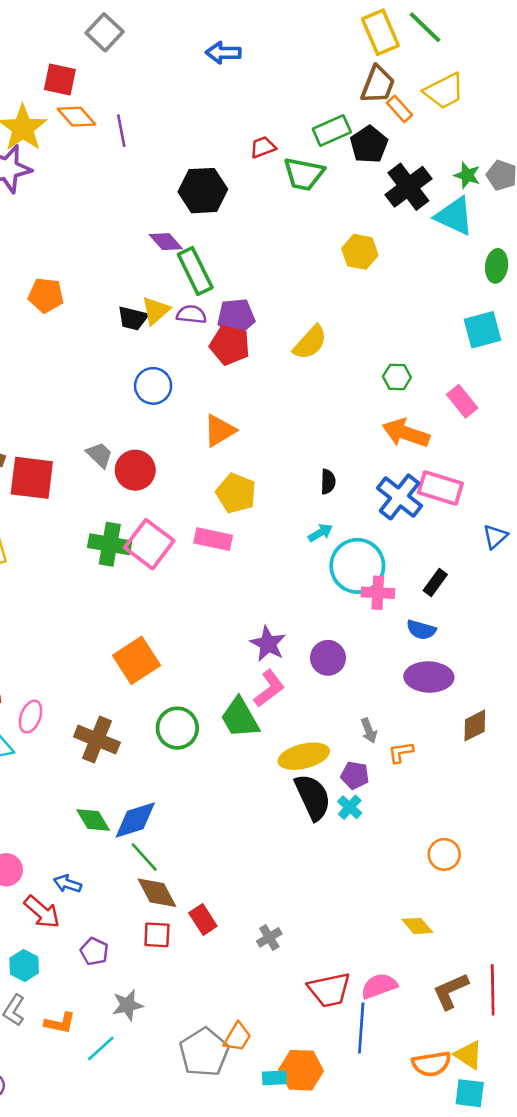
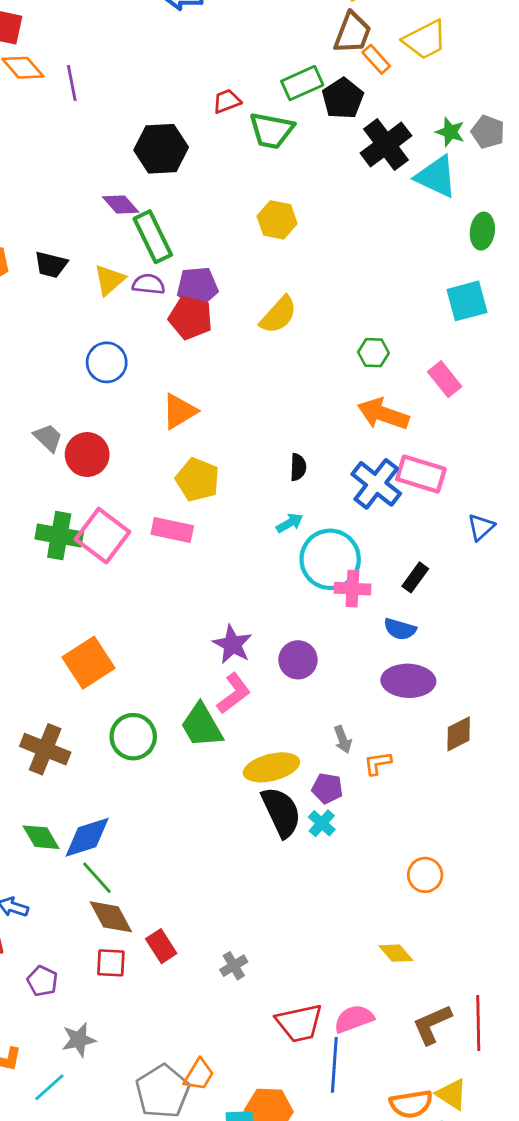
yellow hexagon: (360, 252) -> (277, 220), moved
black trapezoid: (133, 318) -> (51, 265), moved

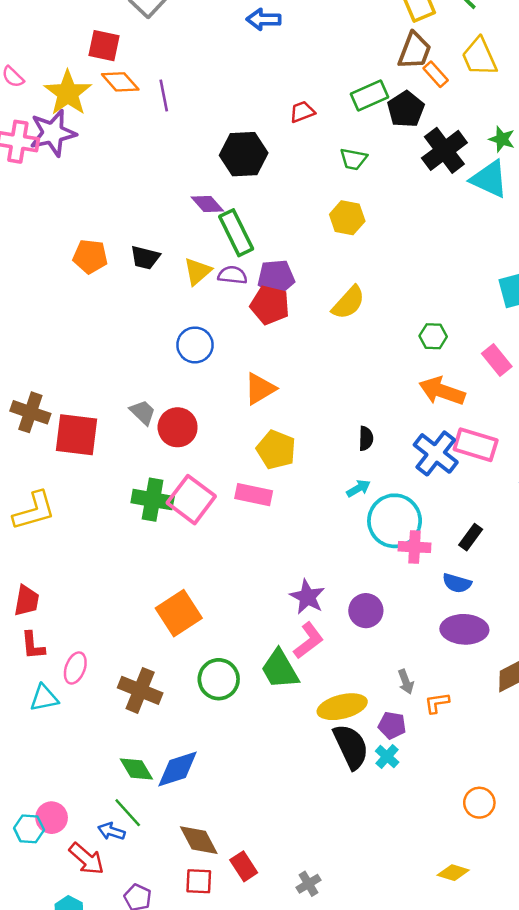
yellow trapezoid: (425, 40) -> (479, 57), turned 93
green trapezoid: (271, 131) -> (353, 159), moved, size x0.7
green line: (97, 878) -> (128, 813), moved
yellow diamond: (396, 953) -> (453, 873), turned -32

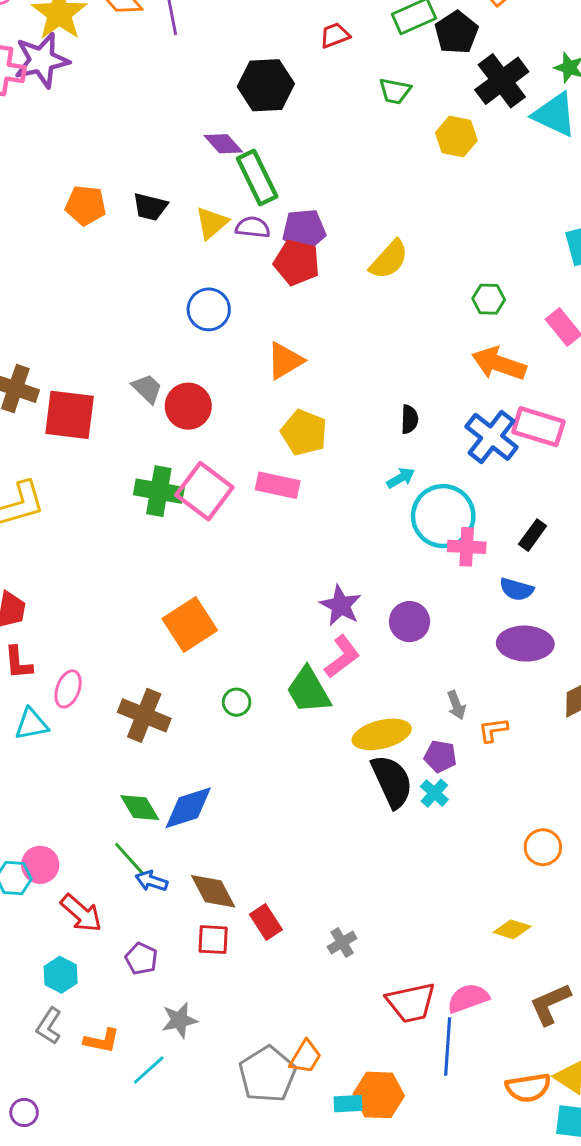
yellow hexagon: (347, 218) -> (456, 136), moved
green circle: (219, 679) -> (237, 702), size x0.6
blue arrow: (111, 831) -> (152, 881), moved

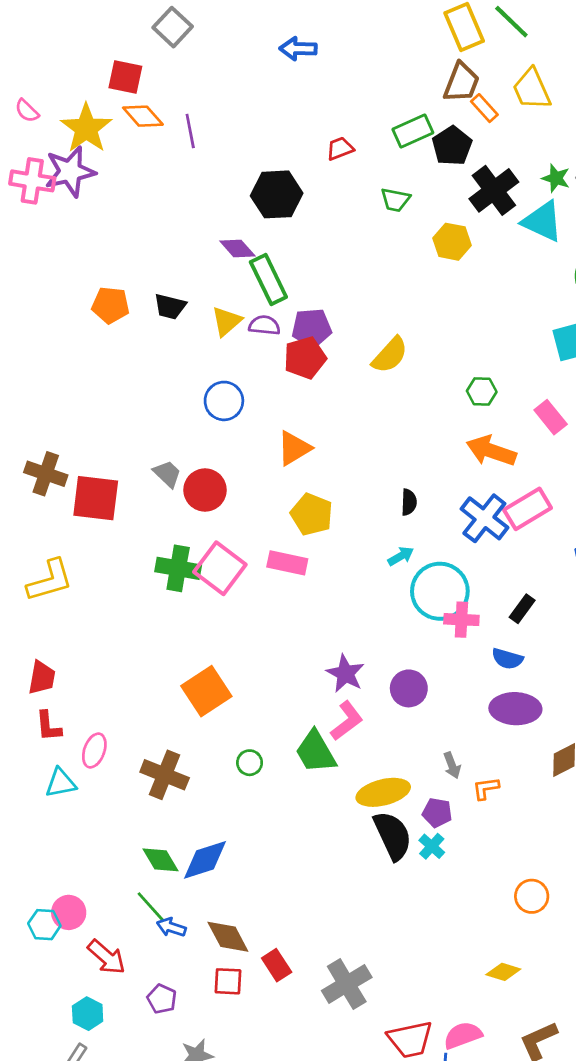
red pentagon: (297, 263) -> (305, 358), turned -30
pink rectangle: (538, 427) -> (528, 509), turned -48
gray cross: (342, 942) -> (347, 984), size x1.8

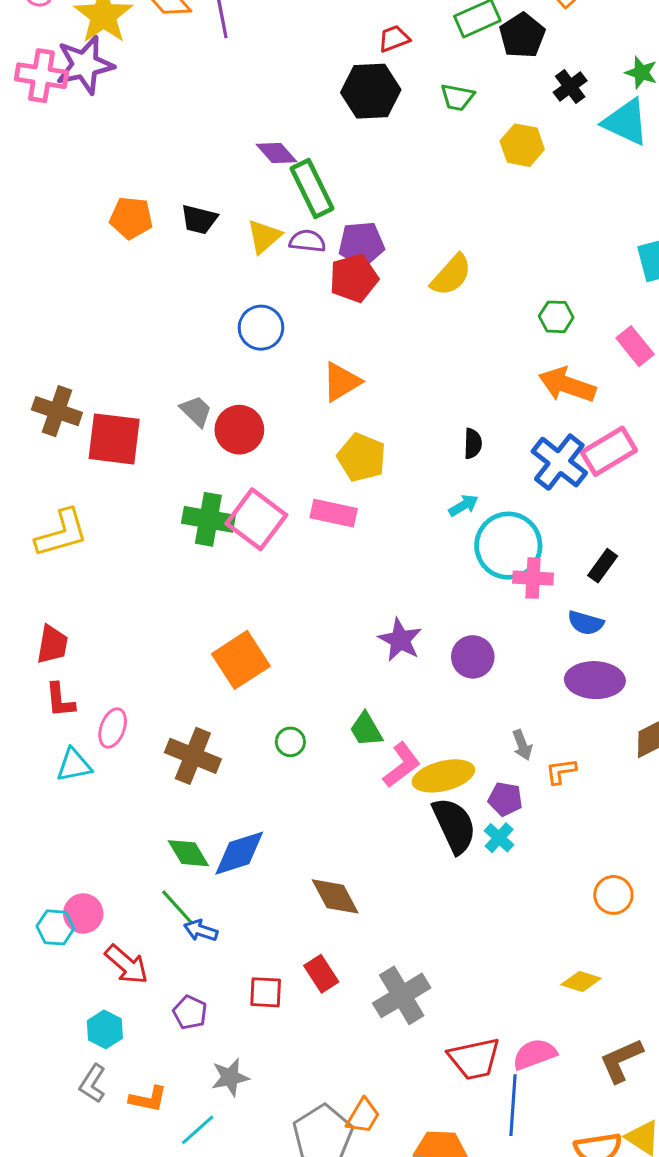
black cross: (494, 190) -> (570, 86), size x0.6
black hexagon: (277, 194) -> (371, 91), moved
pink L-shape: (347, 721) -> (402, 765), moved
green trapezoid: (316, 752) -> (366, 730), size x0.7
brown diamond: (228, 937) -> (335, 896), moved

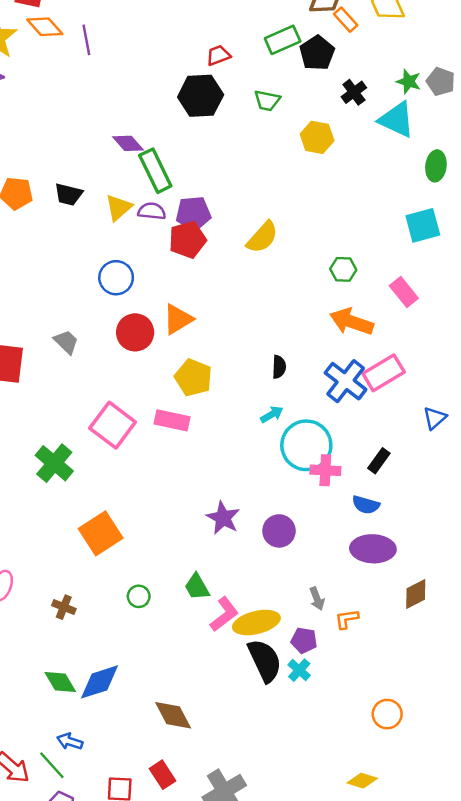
red circle: (239, 430) -> (135, 332), moved
green cross: (208, 519) -> (54, 463), moved, turned 30
brown cross: (193, 756) -> (64, 607), size x0.6
green line: (178, 907) -> (52, 765), moved

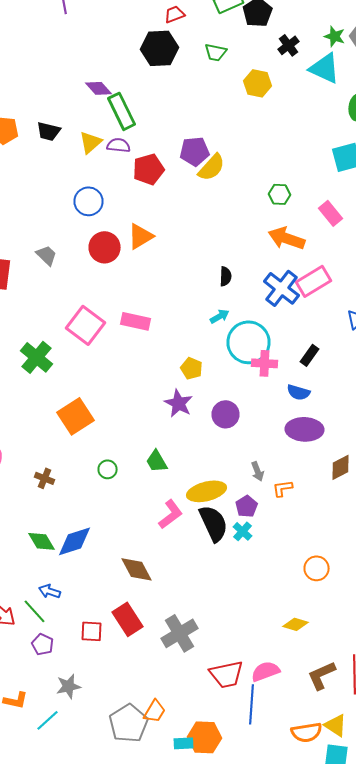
purple pentagon: (193, 213) -> (194, 151), moved
yellow pentagon: (193, 378) -> (192, 368), moved, size x0.7
pink L-shape: (224, 614) -> (170, 514), moved
purple pentagon: (304, 640) -> (246, 506), turned 30
red rectangle: (162, 775) -> (128, 619), size x1.4

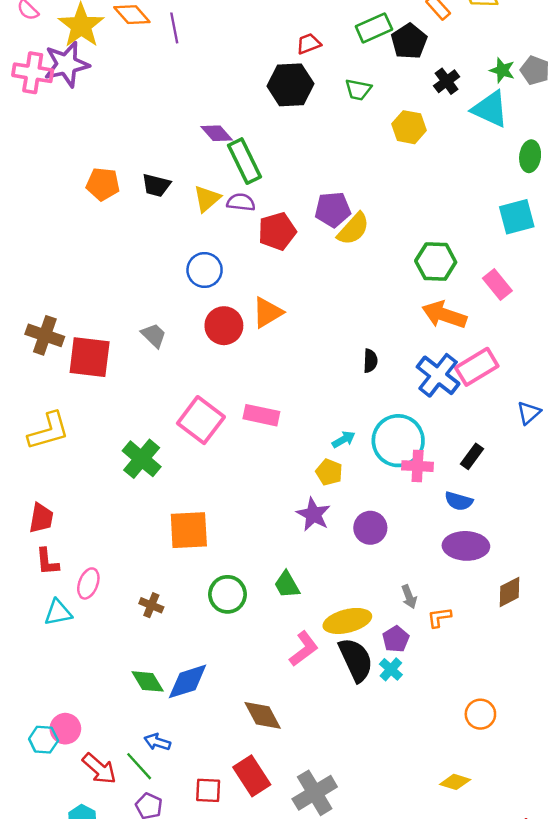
green hexagon: (280, 194) -> (436, 262), size x1.5
cyan arrow: (220, 316) -> (344, 439), moved
orange square: (76, 416) -> (189, 530), turned 30
green circle: (108, 469) -> (228, 594), size x1.6

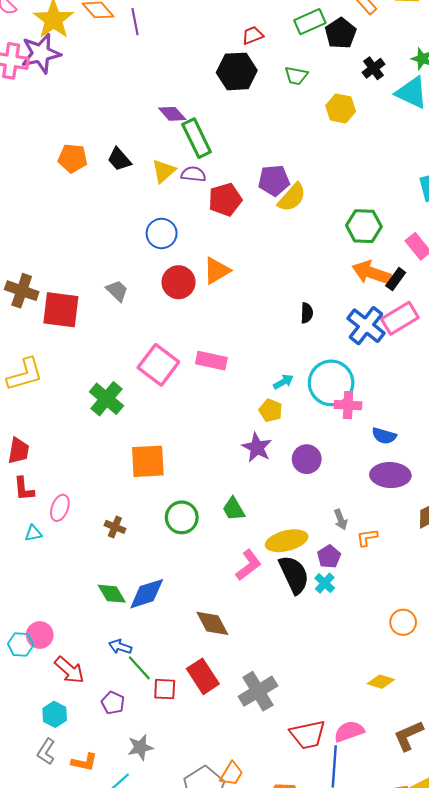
black trapezoid: (156, 185) -> (119, 159), turned 35
black rectangle: (472, 456) -> (396, 279), moved
cyan triangle: (58, 612) -> (33, 533), size x0.7
green line: (139, 766) -> (139, 668), moved

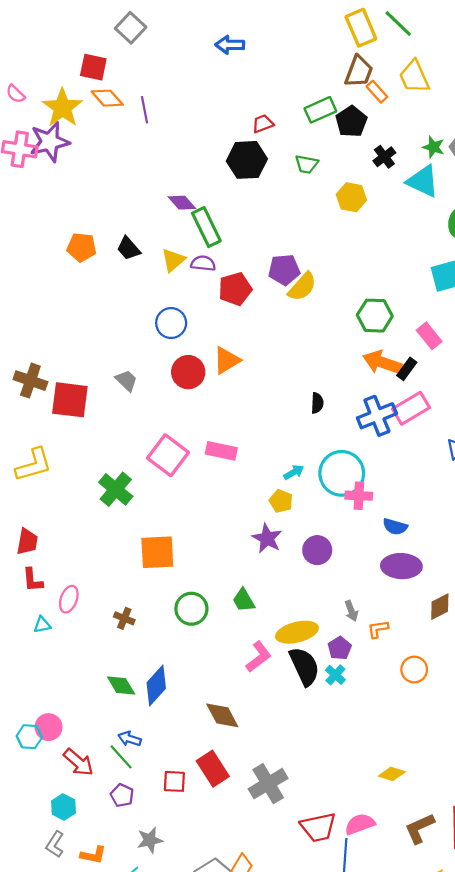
blue cross: (366, 326) -> (377, 416), turned 30
blue diamond: (147, 594) -> (156, 685), turned -30
orange circle: (403, 622) -> (414, 670), moved
green line: (139, 668) -> (121, 757), moved

